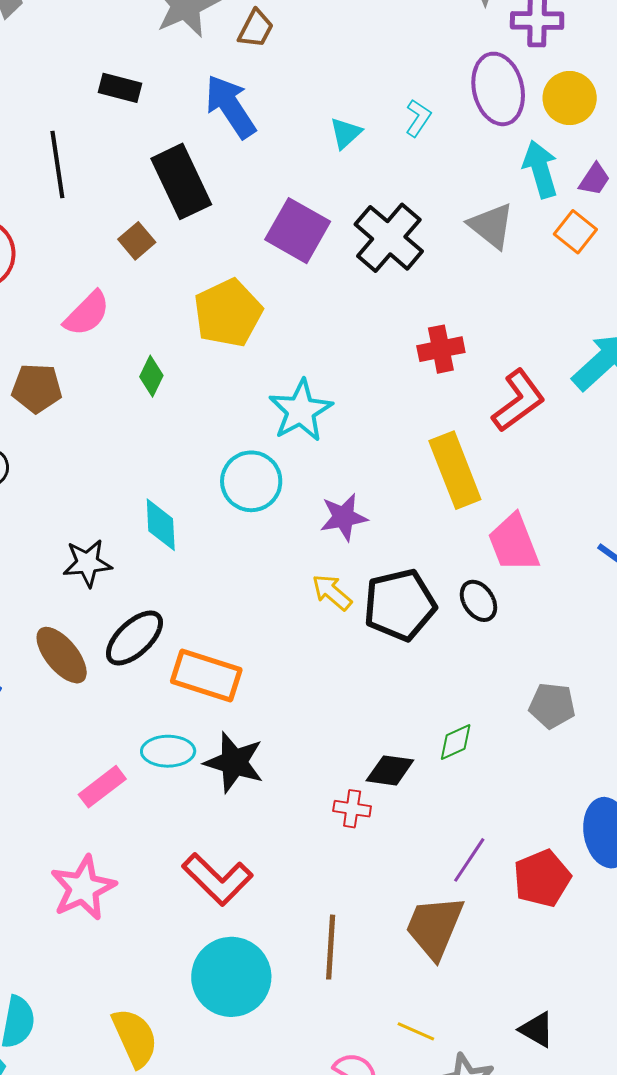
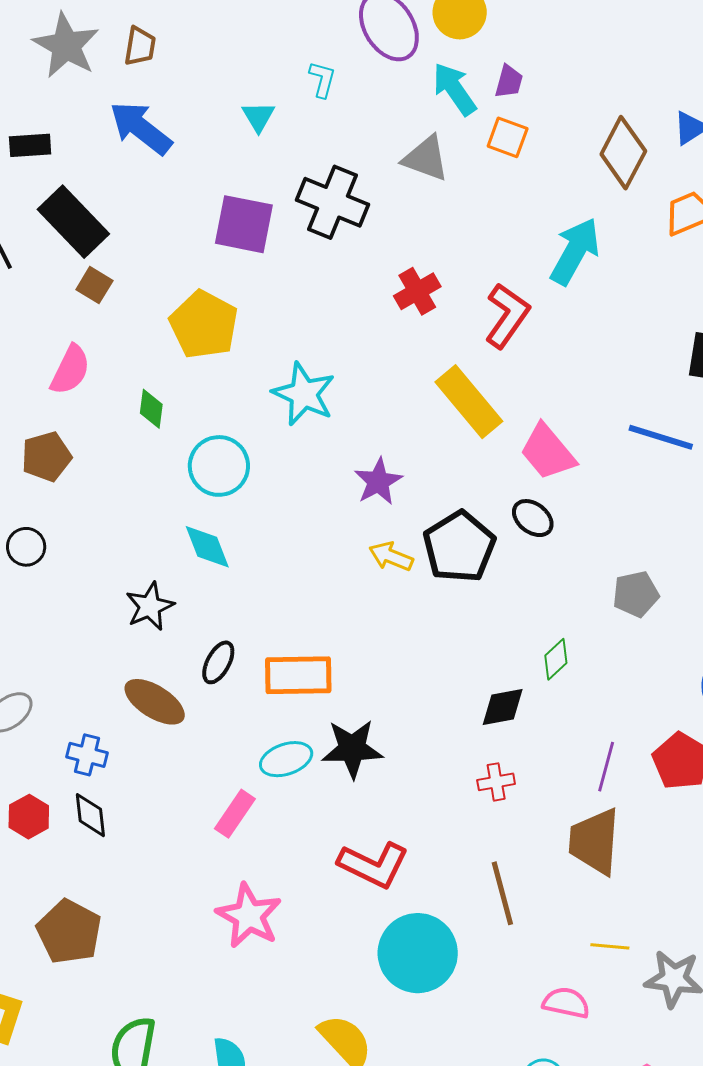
black rectangle: (181, 181) -> (73, 222), moved
cyan circle: (251, 481) -> (219, 466), moved
black ellipse: (134, 638) -> (218, 662), size x0.7
red cross: (352, 809) -> (496, 782), moved

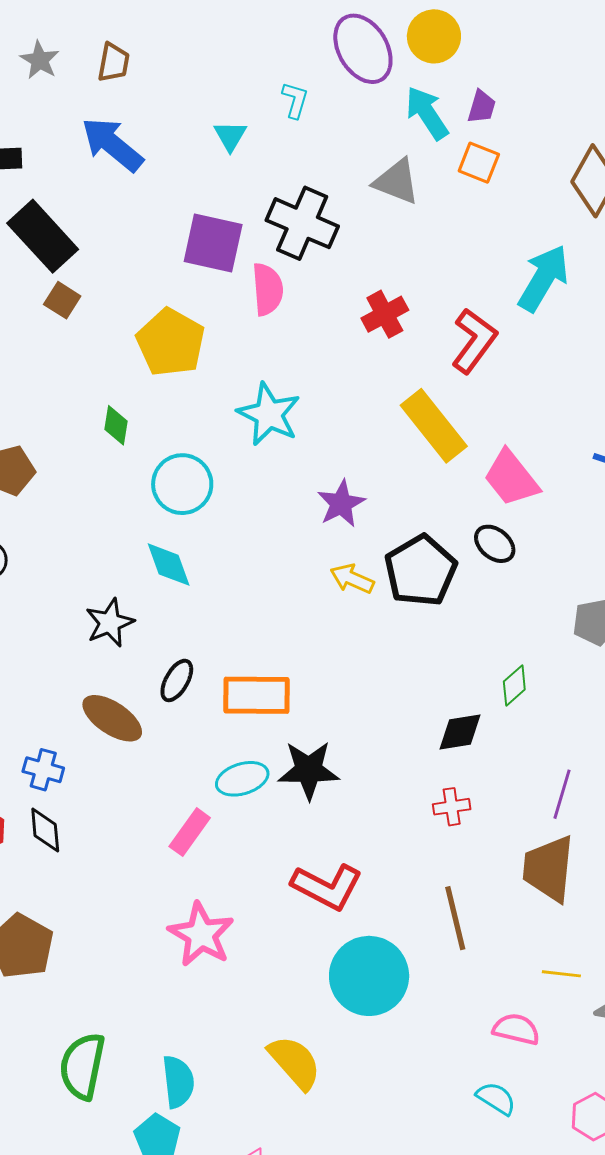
gray star: (66, 46) -> (40, 60), size x0.6
pink semicircle: (70, 370) -> (268, 289), moved, turned -32

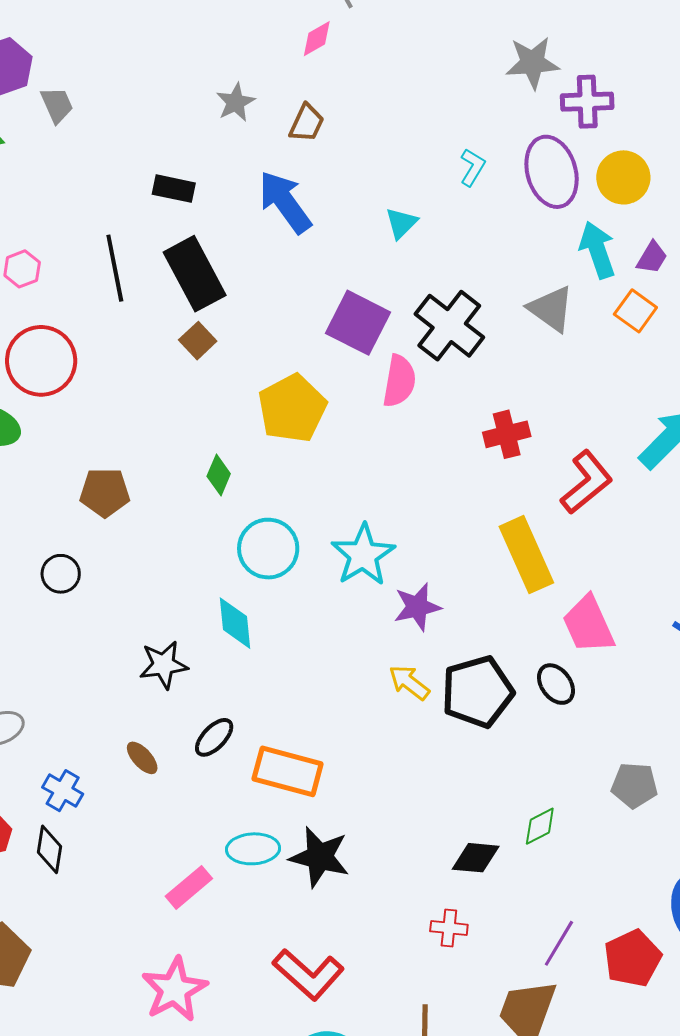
cyan L-shape: (295, 100) -> (472, 167), moved
cyan star: (269, 414) -> (363, 555), moved
brown ellipse: (112, 718) -> (142, 758), size x0.6

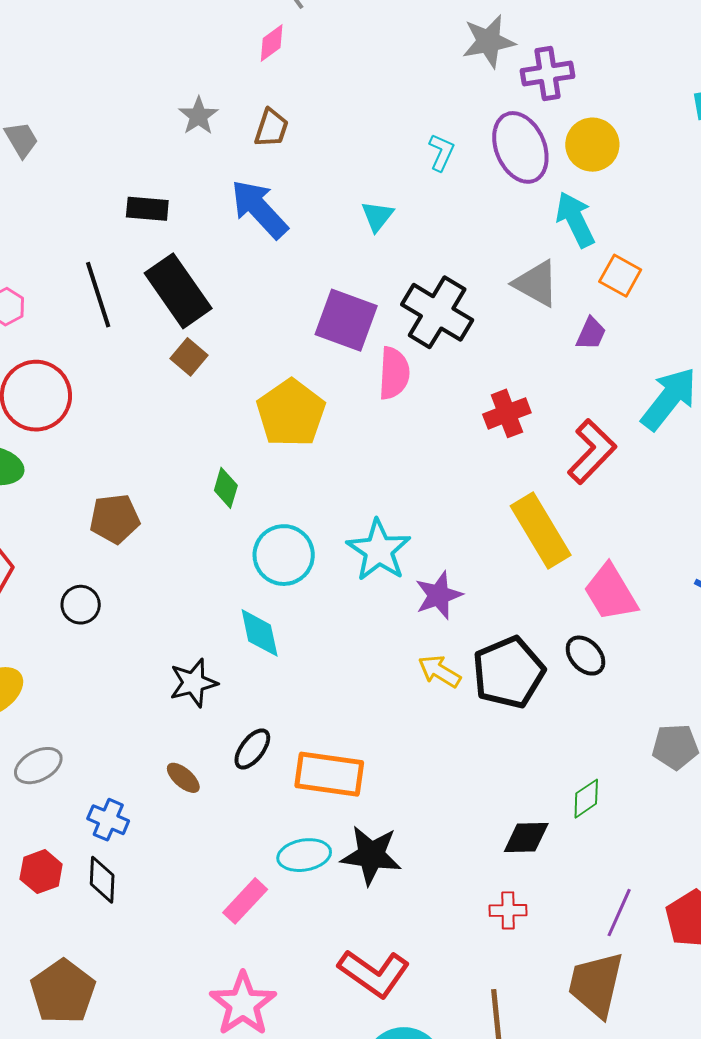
purple trapezoid: (652, 257) -> (591, 334), moved

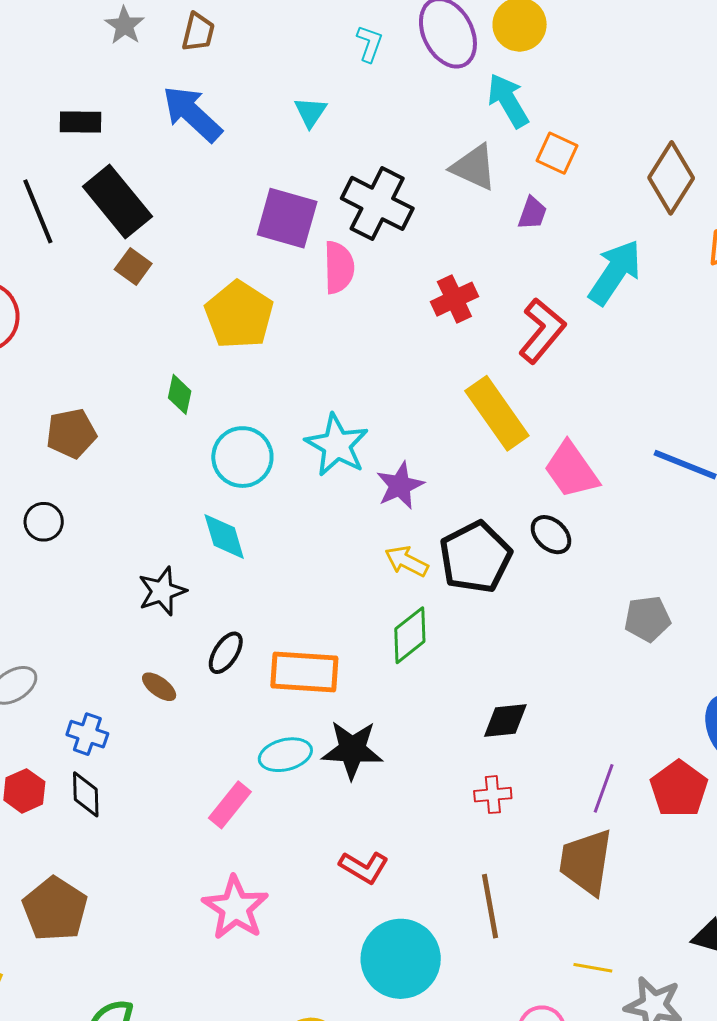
green diamond: (586, 799) -> (410, 635), moved, size x1.4
red L-shape: (374, 973) -> (364, 867), size x0.7

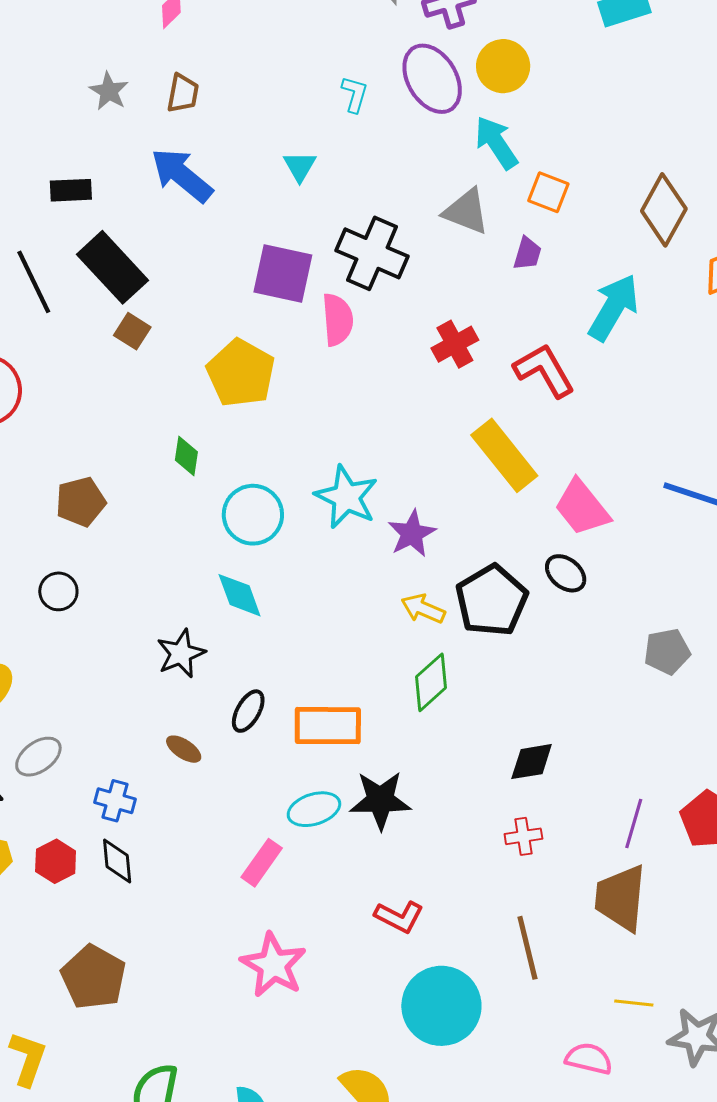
red L-shape: (542, 331) -> (544, 370), turned -66

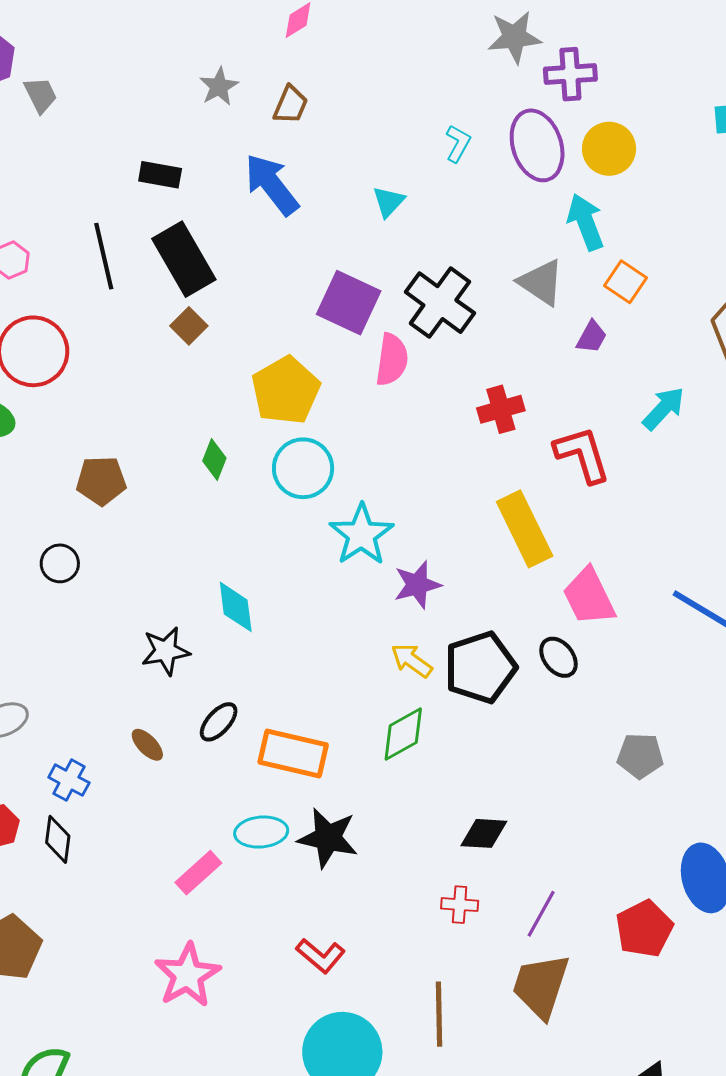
cyan arrow: (613, 308) -> (664, 408), size x0.7
cyan circle: (253, 515) -> (303, 468), moved
purple line: (634, 823) -> (541, 914), moved

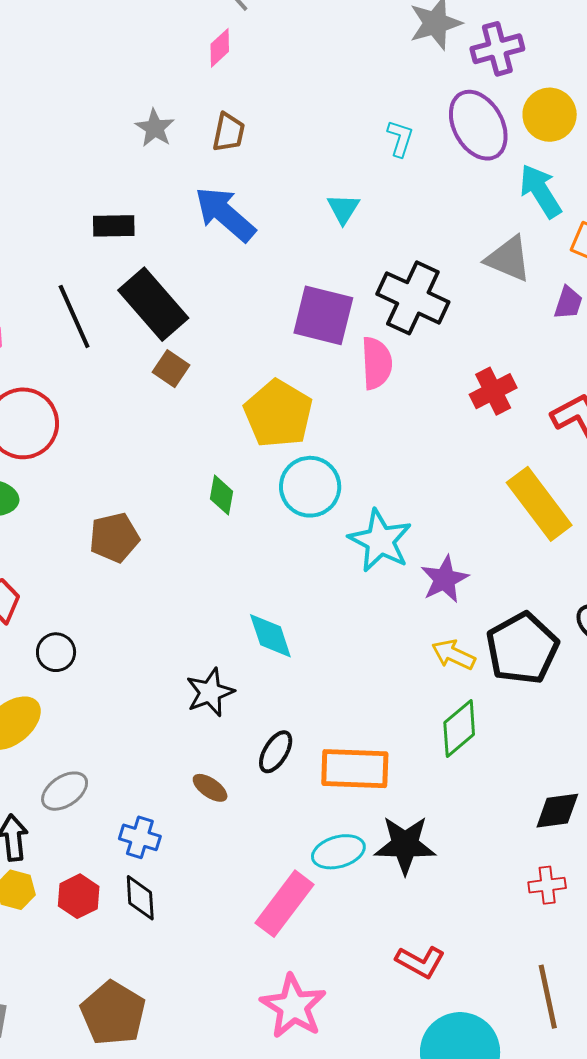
black circle: (60, 563) -> (56, 652), moved
pink rectangle: (198, 873) -> (285, 904), size x1.4

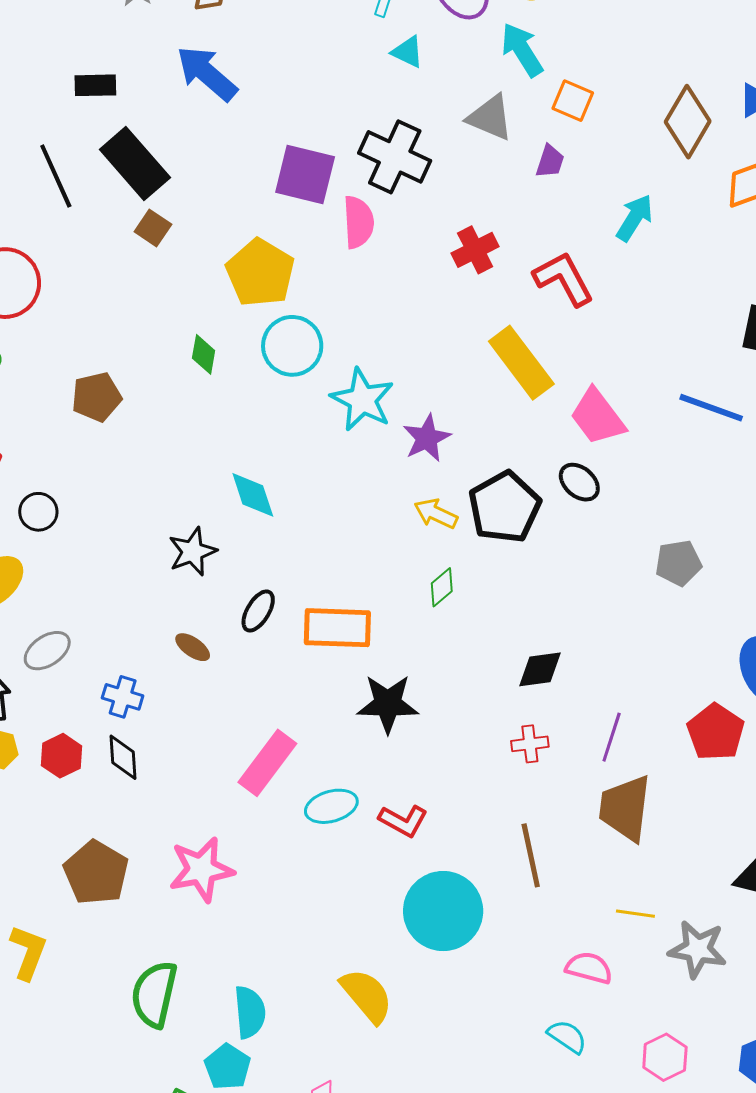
cyan triangle: (343, 209) -> (408, 52), moved, turned -36
green diamond: (459, 728) -> (442, 587), size x0.7
cyan ellipse: (338, 852) -> (331, 806), moved
pink star: (293, 1006) -> (201, 869), moved, turned 30

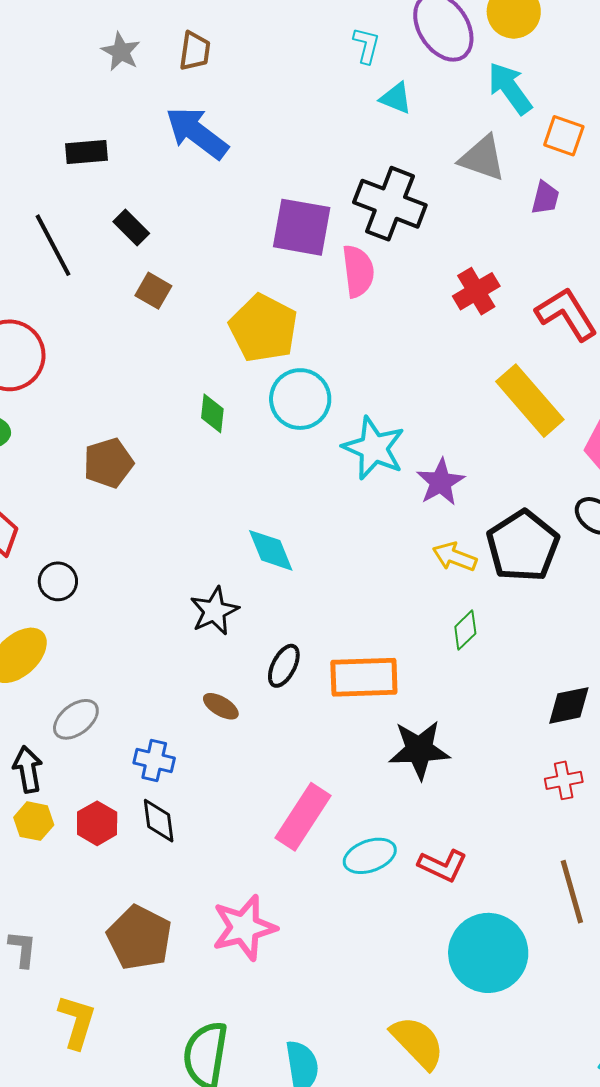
black rectangle: (135, 164) -> (131, 228), size x0.5

